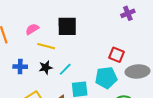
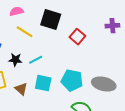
red square: (116, 55) -> (77, 37), moved
black star: (46, 67) -> (15, 60), moved

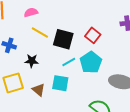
black square: (51, 19) -> (63, 39), moved
cyan line: (36, 60) -> (69, 62), moved
cyan pentagon: (72, 80) -> (91, 62), moved, turned 30

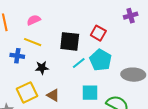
yellow line: (40, 33) -> (33, 42), moved
cyan square: (60, 83) -> (90, 93), moved

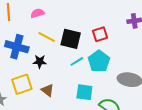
red square: (98, 33) -> (100, 34), turned 35
yellow line: (33, 42) -> (47, 37), moved
blue cross: (17, 56) -> (17, 47), size x1.6

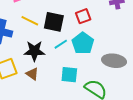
black star: (40, 62) -> (34, 51), moved, size x1.5

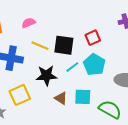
brown triangle: (32, 74) -> (61, 98), moved

